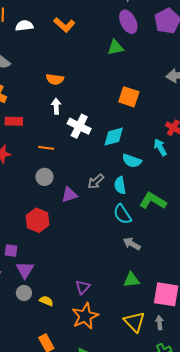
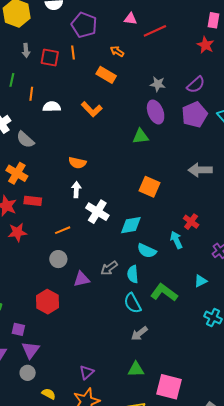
orange line: (46, 148) -> (63, 230), turned -35
gray arrow: (132, 244) -> (139, 333), turned -72
yellow semicircle: (46, 301) -> (49, 394), moved

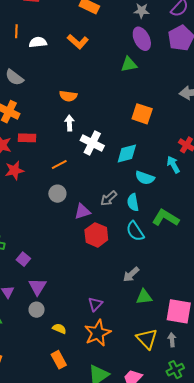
red hexagon: (48, 302) -> (96, 235), moved
purple square: (18, 329) -> (23, 259), moved, turned 32
gray arrow: (139, 333) -> (131, 274), moved

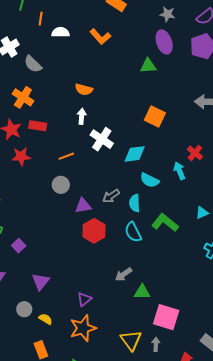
purple triangle: (37, 287) -> (41, 281), moved
green triangle: (144, 297) -> (142, 292), moved
gray circle: (37, 310) -> (24, 309), moved

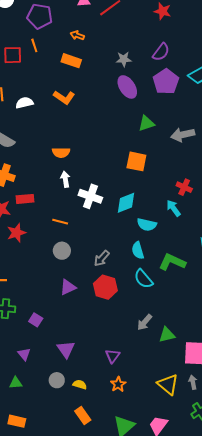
green triangle: (148, 66) -> (146, 123), moved
orange line: (66, 156) -> (60, 222), turned 49
gray arrow: (111, 196) -> (102, 258), moved
purple triangle: (83, 206) -> (68, 287), moved
orange star: (83, 328) -> (118, 384), size x0.6

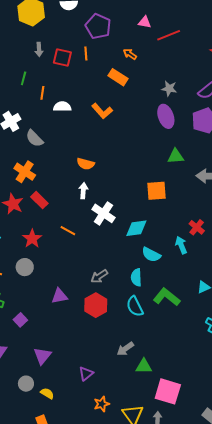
orange square: (136, 161) -> (157, 191), turned -30
red rectangle: (25, 199) -> (39, 200), turned 36
red star: (16, 233) -> (32, 239), moved, turned -30
gray circle: (62, 251) -> (25, 267), moved
orange star: (118, 384) -> (102, 404), moved

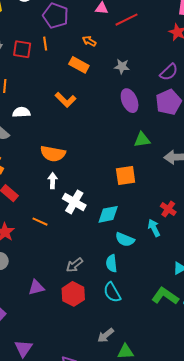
gray star: (169, 89) -> (122, 66), moved
white semicircle: (62, 107) -> (21, 112), moved
orange semicircle: (86, 164) -> (53, 154), size x1.4
green L-shape: (167, 297) -> (165, 296), moved

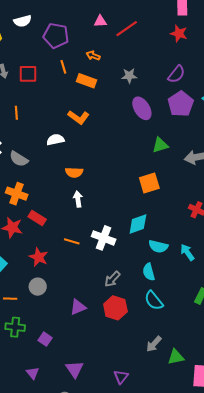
orange line: (45, 44) -> (63, 67), moved
white semicircle: (21, 112) -> (55, 140), moved
orange semicircle: (53, 154) -> (74, 172), size x0.7
white cross: (74, 202) -> (104, 238), moved
cyan arrow: (154, 228) -> (187, 252), moved

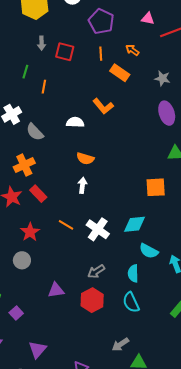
orange cross: (17, 194) -> (24, 165), turned 30

